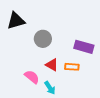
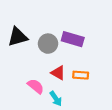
black triangle: (16, 21) -> (18, 37), moved
purple rectangle: (84, 47) -> (73, 39), moved

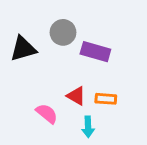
gray circle: (48, 44) -> (63, 32), moved
cyan arrow: (56, 99) -> (88, 127), moved, turned 32

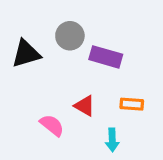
orange rectangle: (106, 99) -> (132, 104), moved
cyan arrow: (88, 127) -> (112, 140), moved

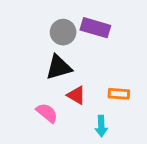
black triangle: (26, 54) -> (59, 67), moved
purple rectangle: (106, 57) -> (95, 28), moved

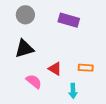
gray circle: (63, 32) -> (25, 15), moved
black triangle: (59, 67) -> (24, 49), moved

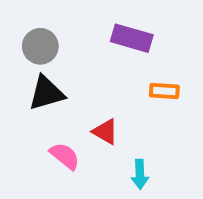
gray circle: (25, 15) -> (40, 46), moved
orange rectangle: (86, 68) -> (164, 91), moved

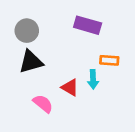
cyan arrow: (140, 174) -> (93, 79), moved

